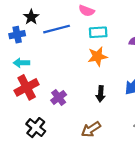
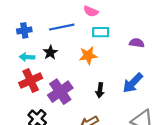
black star: (31, 17) -> (50, 52), moved
orange star: (97, 56) -> (88, 56), moved
purple cross: (59, 97) -> (60, 92), size x1.6

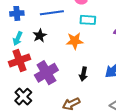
cyan arrow: (27, 57) -> (18, 38), turned -72

